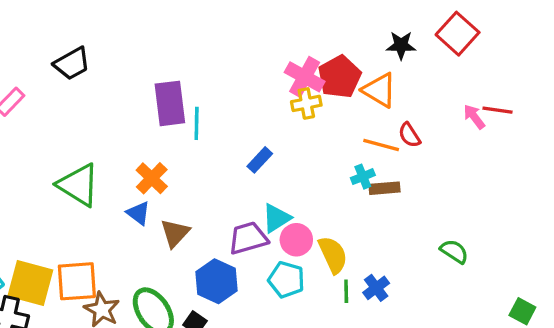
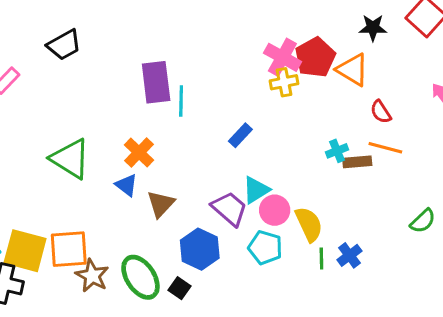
orange line: (381, 145) -> (385, 148), moved
purple trapezoid: (248, 238) -> (229, 209), turned 57
green semicircle: (454, 251) -> (423, 221), turned 104

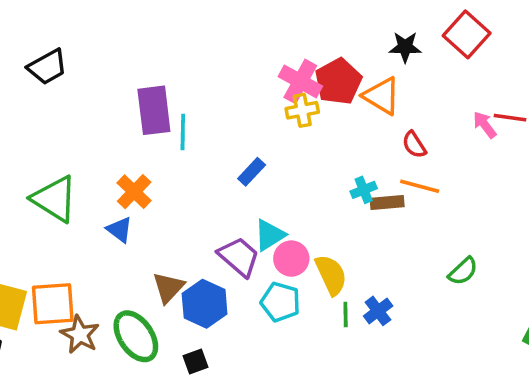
brown triangle: (161, 204) -> (168, 287), moved
black square: (179, 288) -> (196, 362), moved, turned 35

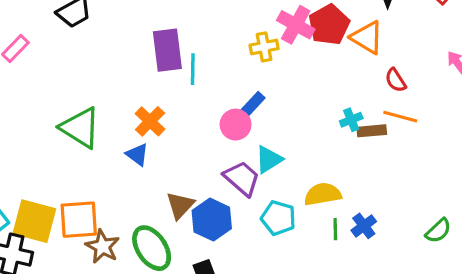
yellow cross: (302, 110) -> (264, 47), moved
pink circle: (291, 259) -> (236, 125), moved
green semicircle: (463, 271) -> (438, 231), moved
yellow semicircle: (331, 275) -> (323, 194), turned -75

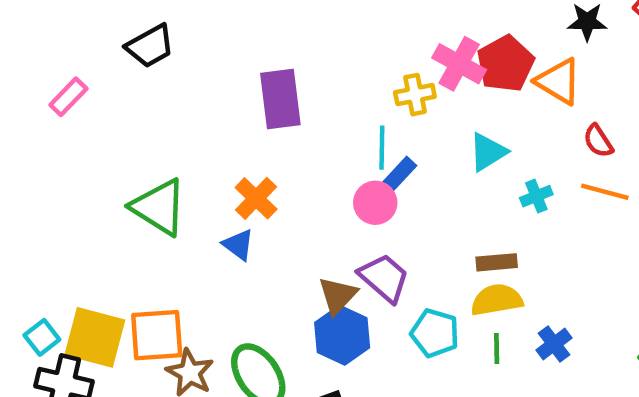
cyan line: (193, 69) -> (382, 148), moved
brown rectangle: (372, 131) -> (497, 262), moved
cyan triangle: (269, 159) -> (488, 152), moved
brown triangle: (180, 205) -> (338, 295), moved
green line: (335, 229) -> (497, 348), moved

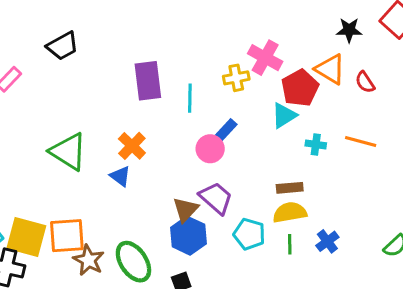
red pentagon: (505, 64) -> (300, 88), moved
red semicircle: (598, 141) -> (365, 82), moved
cyan line: (382, 148) -> (190, 98), moved
cyan cross: (536, 196) -> (316, 144), turned 30

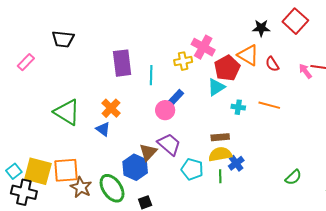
black trapezoid: (63, 46) -> (63, 39), turned 35
blue hexagon: (188, 236) -> (135, 167), moved
blue cross: (327, 241) -> (236, 163), moved

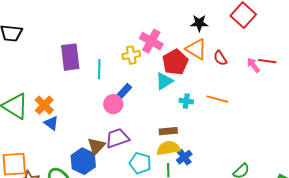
black star: (261, 28) -> (199, 23), moved
orange cross: (111, 108) -> (44, 105), moved
purple trapezoid: (169, 144) -> (117, 138), turned -60

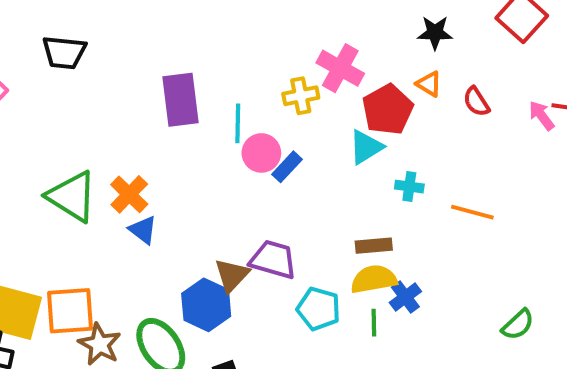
orange triangle: (196, 49) -> (429, 84), size x0.6
orange line: (217, 99) -> (472, 212), moved
pink circle: (113, 104) -> (261, 153), moved
purple trapezoid: (117, 138) -> (273, 260), turned 35

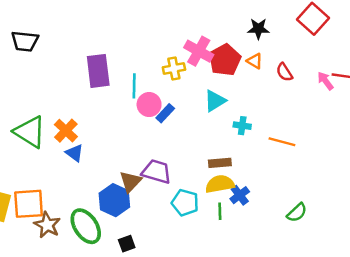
red pentagon: (388, 110) -> (225, 60), moved
green semicircle: (518, 325) -> (297, 213), moved

